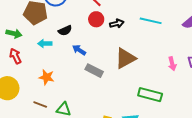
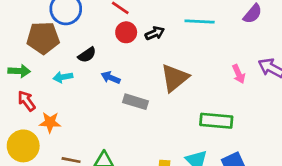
orange star: (47, 77) -> (50, 122), moved

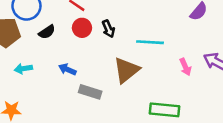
cyan line: (200, 22) -> (150, 42), moved
black arrow: (155, 33) -> (108, 29), turned 90
black semicircle: (87, 55) -> (47, 32), moved

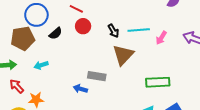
black arrow: (108, 29) -> (113, 31), moved
pink arrow: (185, 67) -> (161, 38), moved, turned 64
blue arrow: (67, 69) -> (80, 89), moved

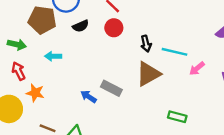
green rectangle: (158, 82) -> (177, 117), size x0.7

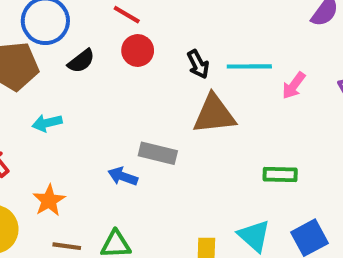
brown triangle: (148, 74) -> (214, 114), turned 36
orange star: (35, 93) -> (49, 200), moved, turned -30

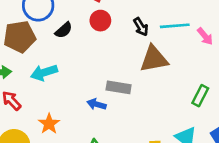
pink arrow: (294, 86) -> (205, 36), turned -72
cyan arrow: (47, 123) -> (44, 73), size x1.4
green rectangle: (280, 175) -> (200, 96), turned -60

